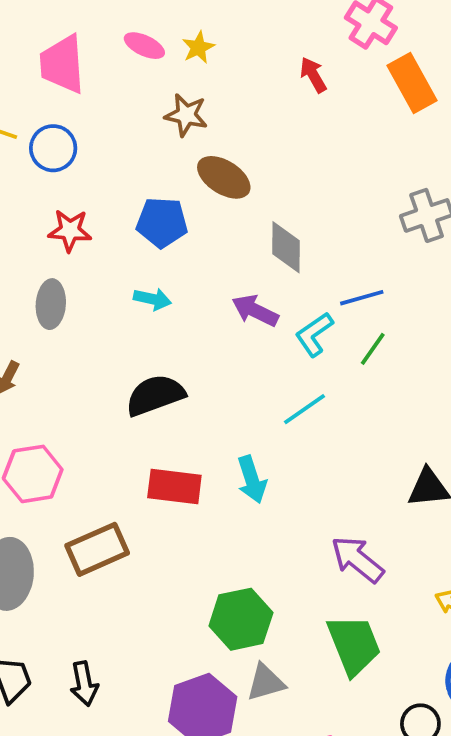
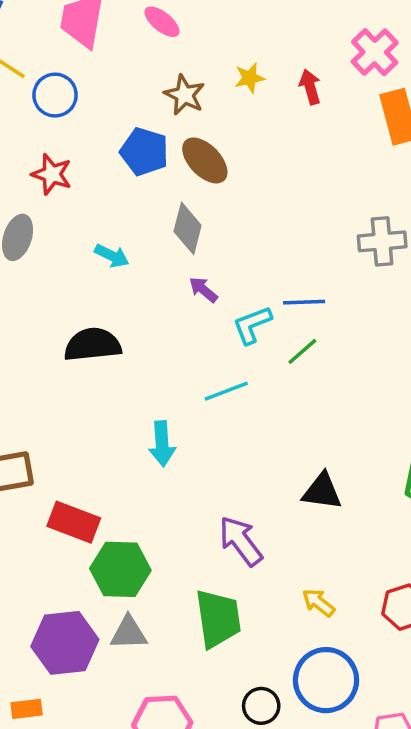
yellow star: (198, 47) -> (250, 78), moved
blue pentagon: (162, 222) -> (144, 152), moved
gray diamond: (286, 247) -> (188, 228), moved
purple arrow: (255, 311) -> (203, 290), size x0.7
red rectangle: (174, 487) -> (74, 522), moved

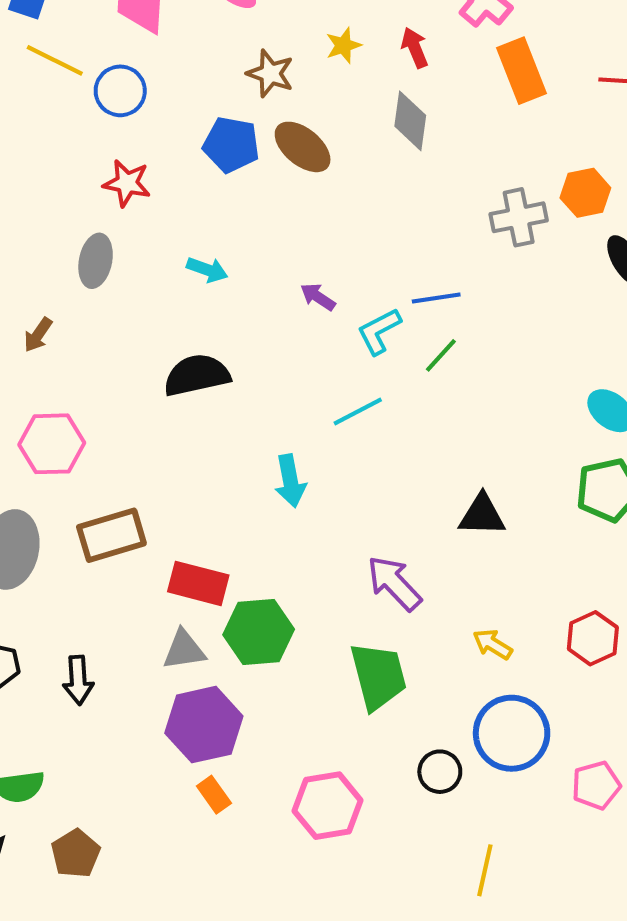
gray diamond: (188, 228) -> (410, 121), moved
gray triangle: (129, 633) -> (184, 650), moved
orange rectangle: (27, 709) -> (214, 795), moved, turned 68

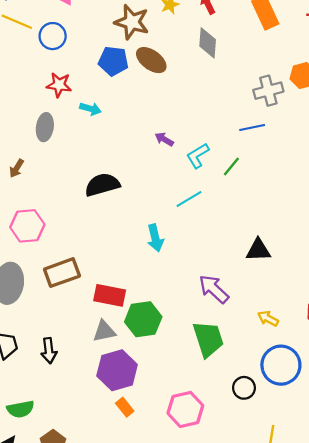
brown star: (270, 74) -> (132, 22), size x1.4
cyan arrow: (207, 270) -> (90, 109), moved
blue line: (436, 298) -> (252, 127), moved

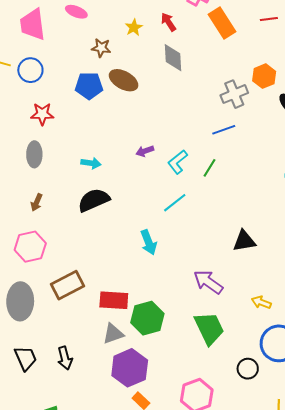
brown star: (132, 22) -> (101, 48), size x0.6
cyan arrow: (90, 109) -> (91, 163), moved
purple arrow: (164, 139) -> (145, 151), turned -42
brown arrow: (17, 168) -> (37, 202), moved

